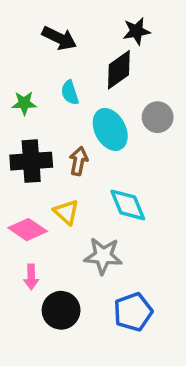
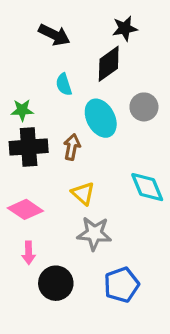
green star: (24, 103) -> (22, 110), moved
cyan diamond: (128, 205) -> (147, 187), moved
yellow triangle: (66, 212) -> (83, 193), moved

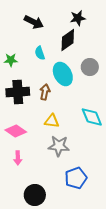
green star: (22, 110) -> (11, 60), moved
yellow triangle: (83, 193) -> (52, 121), turned -35
black circle: (56, 283) -> (35, 195), moved

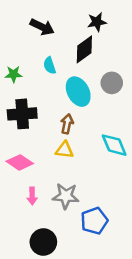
brown arrow: (45, 92) -> (67, 124), moved
gray star: (59, 146) -> (66, 196), moved
pink arrow: (18, 158) -> (32, 196), moved

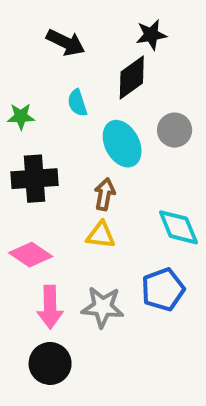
pink arrow: (32, 196) -> (50, 307), size x1.5
blue pentagon: (94, 221) -> (163, 290), moved
black circle: (43, 242) -> (50, 363), moved

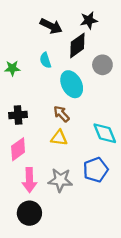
black arrow: (66, 43) -> (51, 26), moved
gray circle: (175, 130) -> (102, 65), moved
black cross: (35, 179) -> (18, 115), moved, size x0.7
brown arrow: (105, 194) -> (61, 114), turned -54
pink diamond: (31, 255) -> (18, 149), turned -70

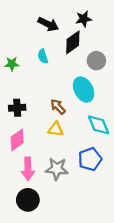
cyan ellipse: (72, 84) -> (84, 90), moved

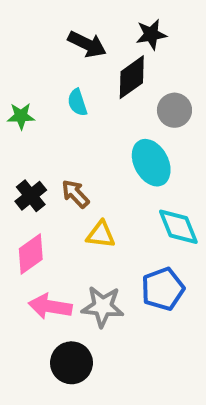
brown arrow: (58, 107) -> (75, 194), moved
black cross: (17, 108) -> (31, 196), turned -35
pink arrow: (28, 169) -> (50, 306), turned 100
black circle: (28, 200) -> (72, 363), moved

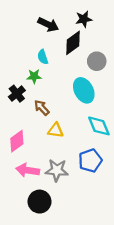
green star: (21, 116) -> (34, 76), moved
black cross: (31, 196) -> (17, 94), moved

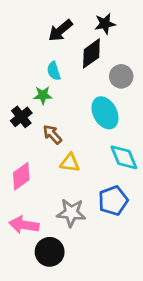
black arrow: (48, 25) -> (60, 30), turned 114
pink arrow: (28, 170) -> (24, 225), moved

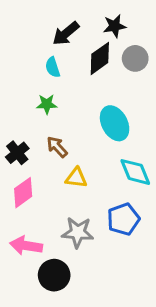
cyan semicircle: (54, 71) -> (53, 67), moved
gray circle: (121, 76) -> (135, 58), moved
black cross: (21, 117) -> (17, 153), moved

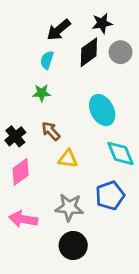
cyan semicircle: (53, 67) -> (47, 60), turned 36
black circle: (54, 275) -> (73, 245), moved

